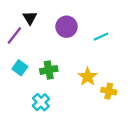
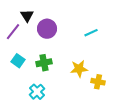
purple circle: (66, 27) -> (47, 29), moved
yellow star: (88, 77) -> (79, 69), turned 30

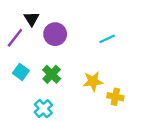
green cross: (44, 63) -> (52, 74), turned -35

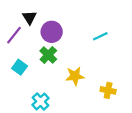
green cross: (52, 74) -> (48, 55), moved
yellow star: (93, 81) -> (75, 76), moved

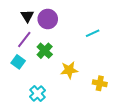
purple circle: (52, 32) -> (48, 19), moved
purple line: (14, 35) -> (24, 39), moved

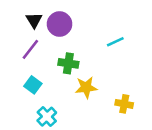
green cross: (45, 51) -> (68, 63), moved, turned -35
cyan square: (18, 62) -> (33, 85), moved

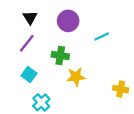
purple circle: (60, 24) -> (68, 21), moved
yellow cross: (124, 104) -> (121, 89), moved

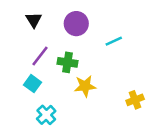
purple line: (27, 43) -> (40, 56), moved
yellow cross: (121, 89) -> (135, 100), turned -32

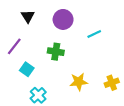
purple line: (40, 56) -> (14, 46), moved
yellow star: (85, 86) -> (79, 82), moved

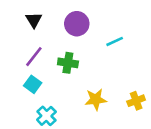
purple line: (14, 46) -> (34, 57), moved

